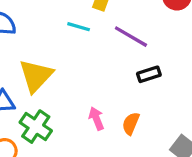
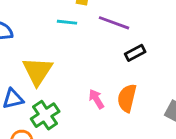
orange semicircle: (131, 123) -> (127, 98), size x1.4
green cross: (36, 127) -> (45, 115), turned 32

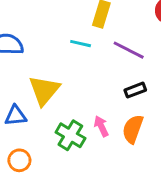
black rectangle: (135, 53) -> (135, 90), moved
green cross: (45, 115) -> (70, 135), moved, turned -32

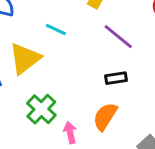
cyan line: (81, 44) -> (56, 30), moved
pink arrow: (101, 126) -> (70, 132), moved

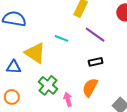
cyan line: (56, 30) -> (62, 38), moved
yellow triangle: (25, 58) -> (35, 53), turned -45

